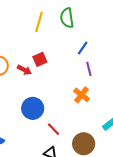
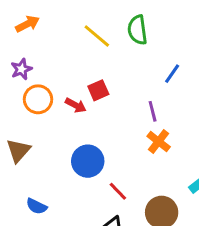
yellow line: (39, 22) -> (97, 36), turned -66
blue line: (83, 48) -> (172, 74), moved
purple line: (89, 69) -> (153, 111), moved

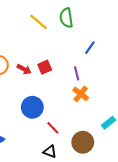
red square: (98, 90) -> (45, 67), moved

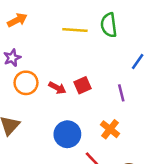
yellow line: (39, 22) -> (75, 30), turned -36
orange cross: (81, 94) -> (110, 129), moved

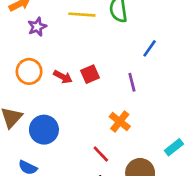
purple star: (12, 58) -> (37, 27), moved
blue circle: (67, 134) -> (44, 130), moved

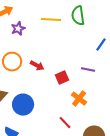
red square: (90, 74) -> (62, 78), moved
purple line: (132, 82) -> (88, 70), turned -64

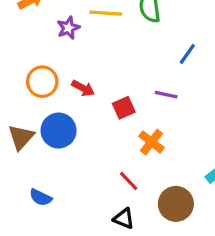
purple star: (18, 29) -> (68, 28), moved
blue circle: (23, 105) -> (59, 131), moved

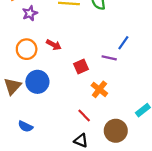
purple star: (68, 28) -> (30, 13), moved
blue line: (187, 54) -> (123, 43), moved
red arrow: (83, 88) -> (54, 45), moved

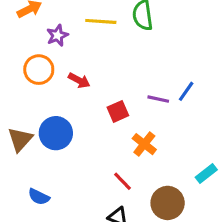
purple star: (30, 13) -> (57, 35), moved
blue line: (123, 43) -> (186, 91), moved
orange circle: (27, 49) -> (39, 70), moved

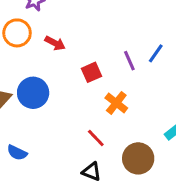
purple line: (158, 99) -> (129, 61), turned 54

